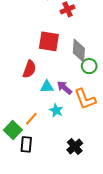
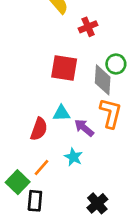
green circle: (89, 66) -> (116, 64), moved
red semicircle: (29, 69) -> (39, 129), moved
cyan triangle: (47, 87) -> (61, 113), moved
orange L-shape: (85, 99) -> (111, 113), moved, turned -145

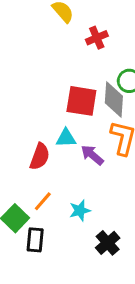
red square: (64, 68) -> (81, 101), moved
cyan star: (73, 157) -> (80, 211), moved, turned 30

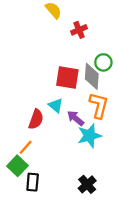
cyan triangle: (66, 138) -> (56, 105), turned 42
orange line: (43, 201) -> (26, 147), moved
cyan star: (80, 211) -> (89, 136), moved, size x1.5

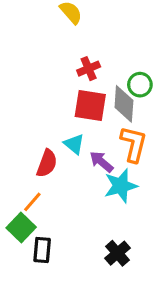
red cross: (79, 30) -> (89, 69), moved

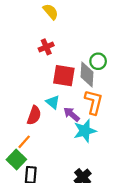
red cross: (89, 69) -> (46, 47), moved

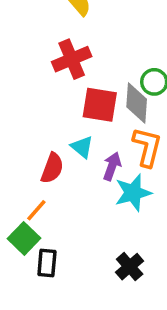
red cross: (46, 47) -> (72, 59), size x1.5
purple arrow: (72, 114) -> (112, 166), turned 70

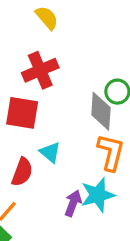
red square: (100, 105) -> (22, 113), moved
purple arrow: (112, 166) -> (73, 203), moved

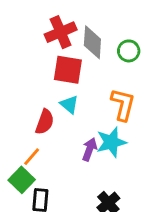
gray diamond: (101, 111) -> (92, 42), moved
red square: (22, 113) -> (68, 70), moved

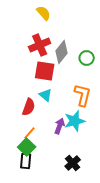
gray diamond: (92, 42) -> (62, 52), turned 35
orange line: (32, 157) -> (30, 133), moved
green square: (22, 180) -> (27, 147), moved

